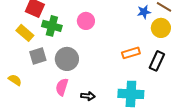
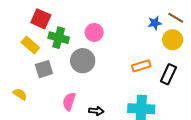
gray circle: (67, 59) -> (83, 61), moved

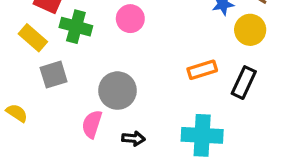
gray circle: (83, 61) -> (117, 91), moved

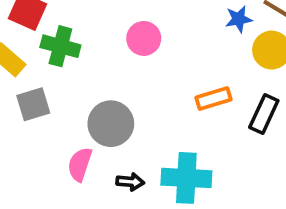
pink circle: (130, 19) -> (144, 38), moved
cyan cross: (202, 135) -> (186, 178), moved

